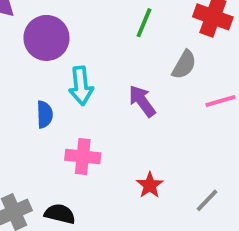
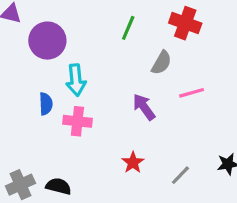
purple arrow: (142, 101) -> (144, 107), moved
pink cross: (83, 156) -> (77, 121), moved

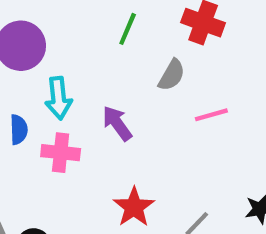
purple arrow: (144, 107) -> (117, 123), moved
red star: (133, 162) -> (134, 207), size x1.4

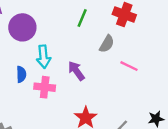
pink line: (211, 115) -> (129, 66), turned 42

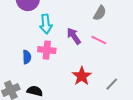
pink line: (129, 66) -> (99, 40), moved
blue semicircle: (21, 74) -> (27, 57), moved

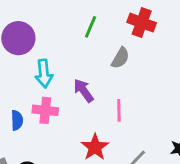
pink line: (99, 40) -> (119, 110), moved, turned 63

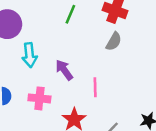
gray semicircle: (120, 58) -> (114, 41), moved
pink cross: (45, 110) -> (39, 98), moved

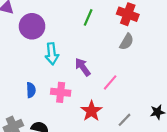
pink line: (95, 87) -> (110, 82), turned 42

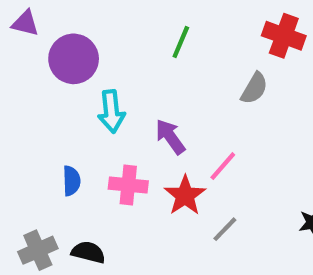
red cross: (128, 14) -> (284, 36), moved
red star: (91, 111) -> (185, 195), moved
gray line: (124, 120) -> (225, 229), moved

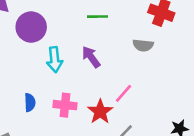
green line: (181, 42) -> (98, 17), turned 66
gray semicircle: (254, 88) -> (143, 45), turned 66
purple arrow: (170, 137) -> (91, 57), moved

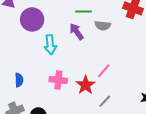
gray semicircle: (143, 45) -> (103, 26), moved
purple arrow: (91, 57) -> (76, 32), moved
blue semicircle: (30, 102) -> (19, 80), moved

